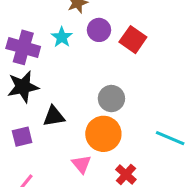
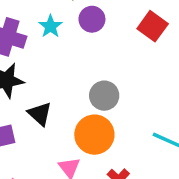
red square: (133, 40) -> (153, 26), moved
black triangle: (54, 116) -> (40, 114), turned 50

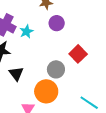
cyan star: (50, 26) -> (26, 32), moved
red square: (153, 26) -> (78, 54), moved

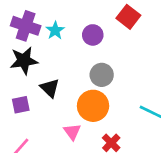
purple circle: (57, 23) -> (93, 35), moved
red square: (78, 54) -> (128, 17), moved

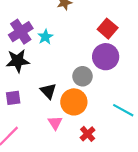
purple cross: (26, 26) -> (21, 32), turned 35
purple circle: (93, 35) -> (106, 57), moved, size x1.5
black triangle: (50, 88) -> (48, 91), moved

